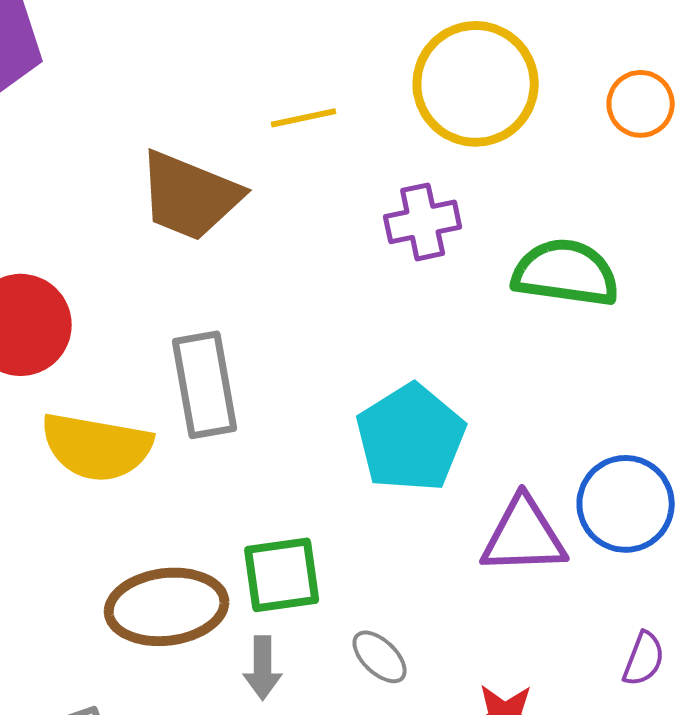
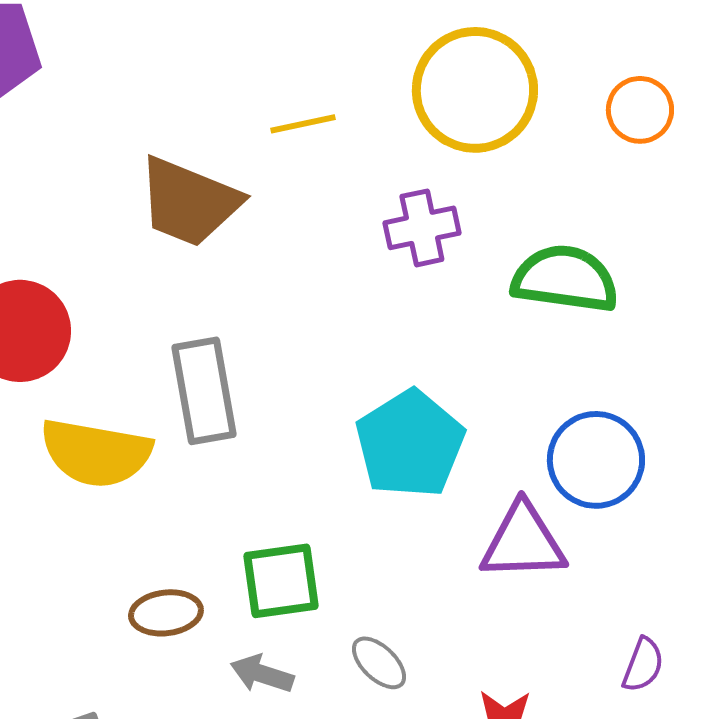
blue circle: (626, 504) -> (596, 460), moved
brown ellipse: (167, 607) -> (166, 613), size x0.6
gray arrow: (263, 668) -> (262, 674), turned 108

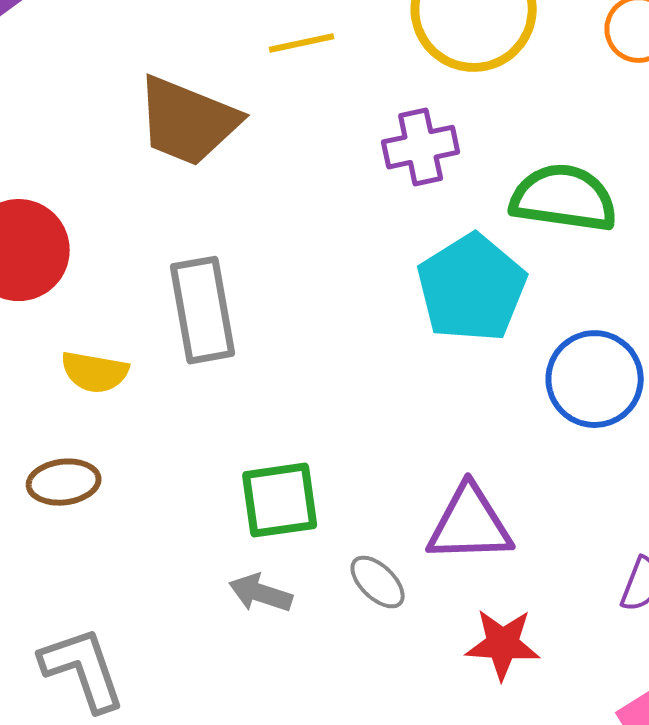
cyan pentagon: (410, 444) -> (472, 288), moved
yellow semicircle: (96, 453) -> (95, 372), size x0.6
purple triangle: (523, 542) -> (470, 524), moved
brown ellipse: (166, 613) -> (64, 482), moved

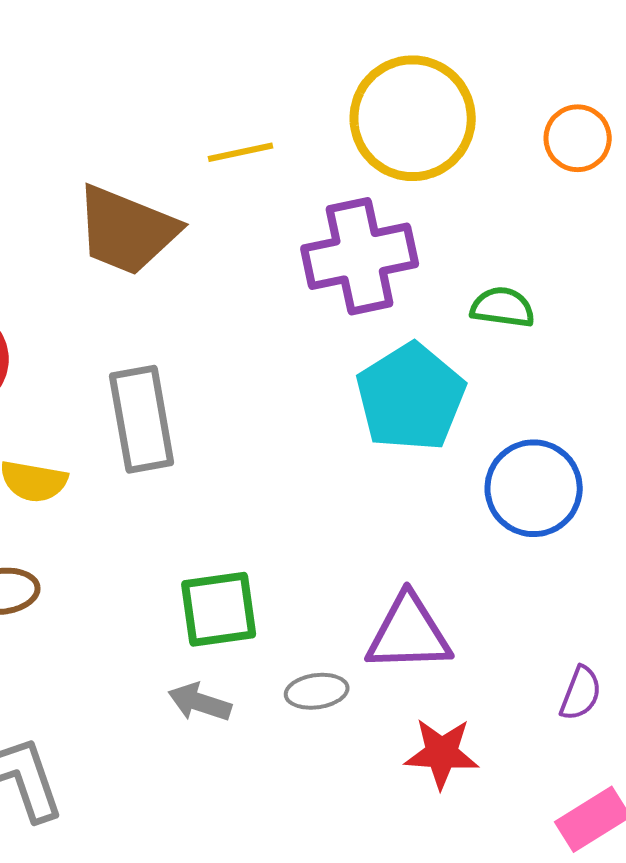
purple cross: (421, 147) -> (360, 256), size x1.5
green semicircle: (564, 198) -> (503, 307), size x0.6
gray ellipse: (378, 582) -> (317, 691), turned -52

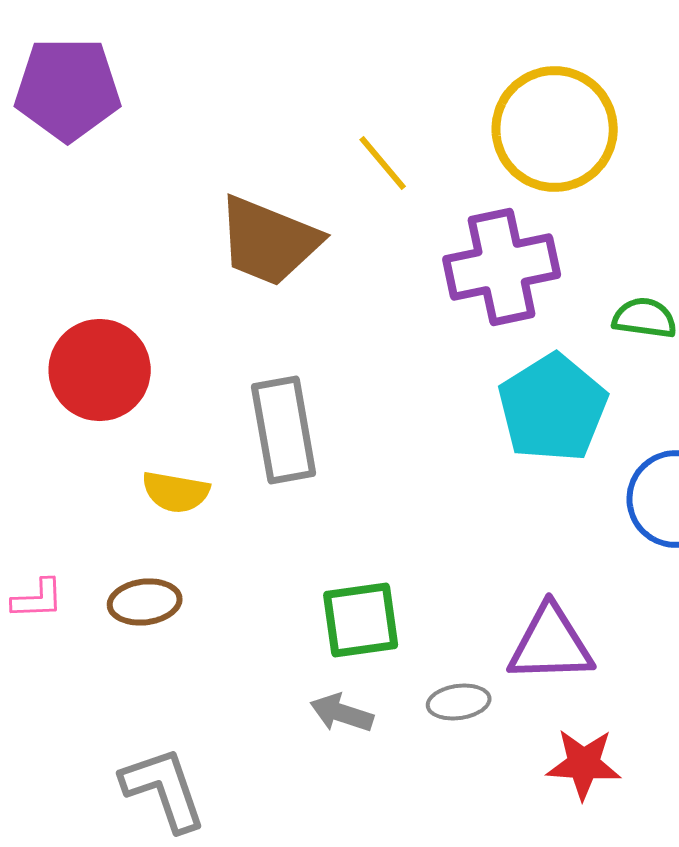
yellow line: (241, 152) -> (383, 163), turned 62

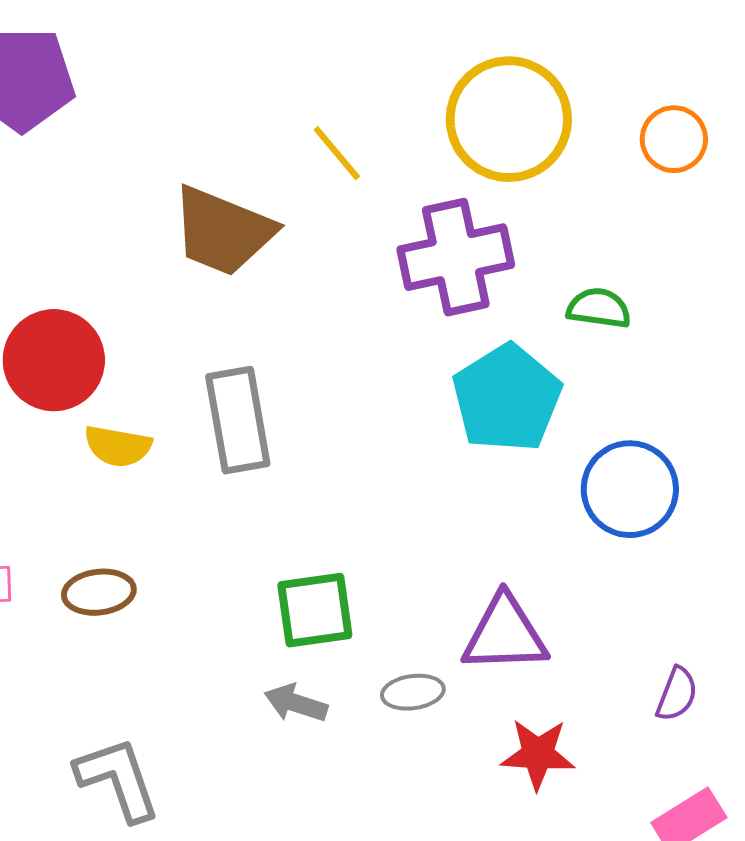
yellow semicircle: (176, 492) -> (118, 446), moved

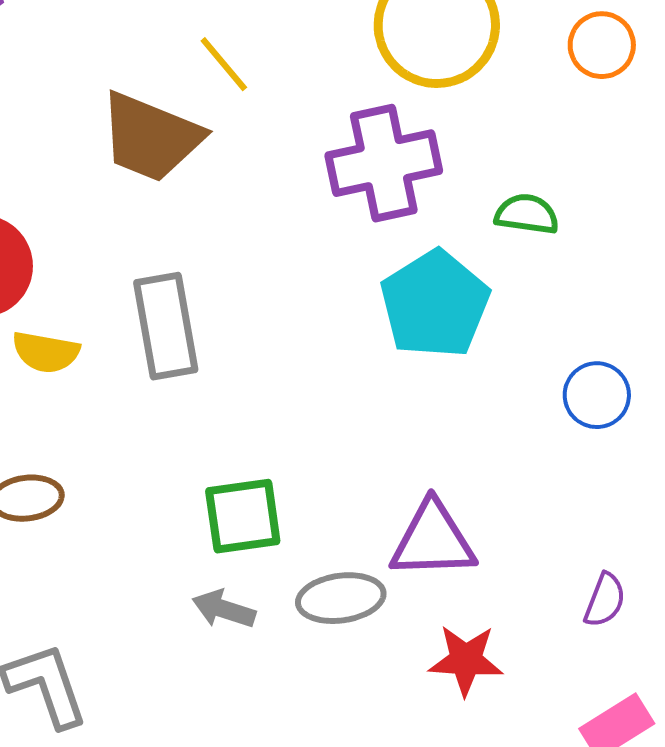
yellow line: (337, 153) -> (224, 64), moved
blue circle: (630, 489) -> (597, 395), moved, size x0.7
gray ellipse: (413, 692) -> (341, 598), size x1.4

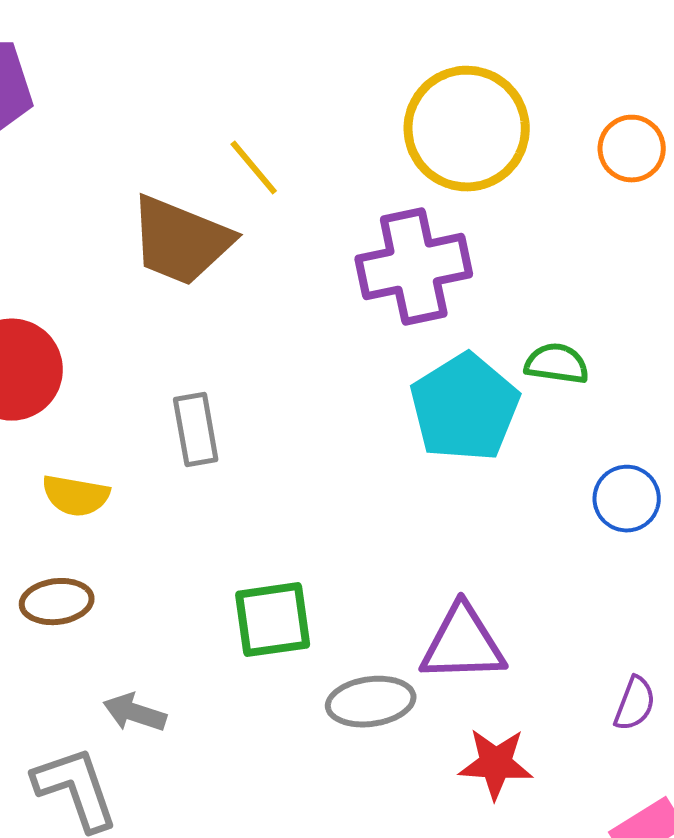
green semicircle: (527, 214) -> (557, 364), moved
gray rectangle: (166, 326) -> (196, 430), size x0.7
yellow semicircle: (46, 352) -> (76, 496), moved
gray arrow: (224, 609) -> (135, 713), moved

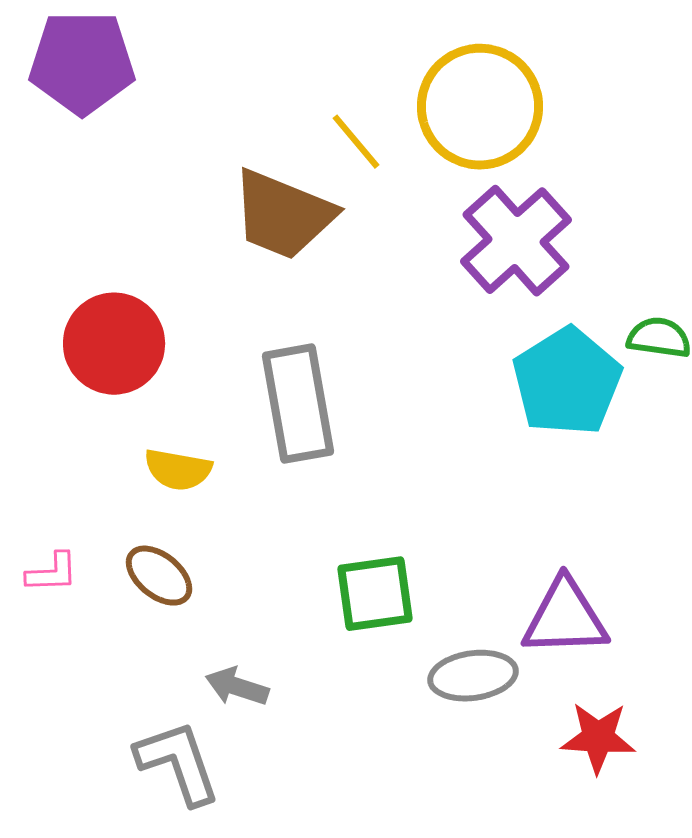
yellow circle: (467, 129) -> (480, 107), moved
purple cross: (414, 267) -> (516, 241), turned -30
gray rectangle: (196, 430) -> (298, 404), size x1.6
brown ellipse: (57, 602) -> (159, 576), turned 46

